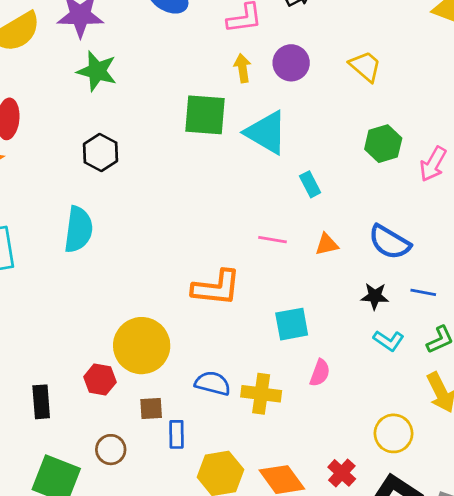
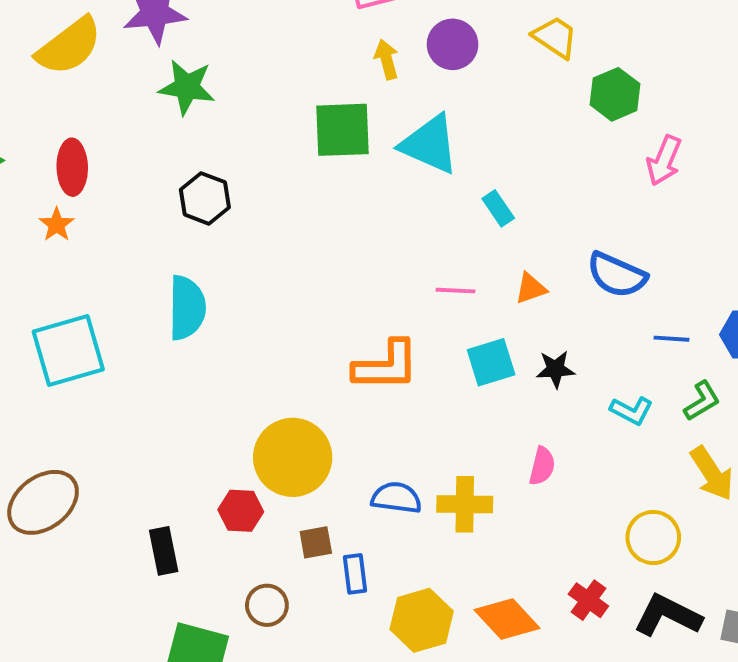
green hexagon: (383, 144) -> (615, 94), moved
black star: (375, 296) -> (555, 369), moved
cyan square: (292, 324) -> (491, 362), moved

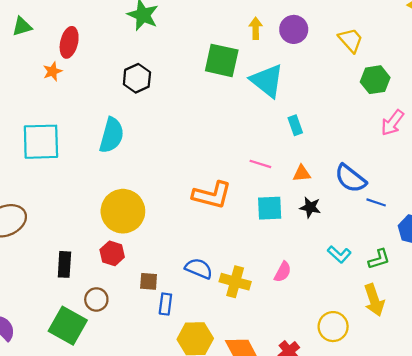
blue line: (671, 339) -> (376, 202), moved
black star: (555, 369) -> (310, 207), moved
yellow circle: (293, 457) -> (123, 211), moved
brown circle: (267, 605) -> (96, 299), moved

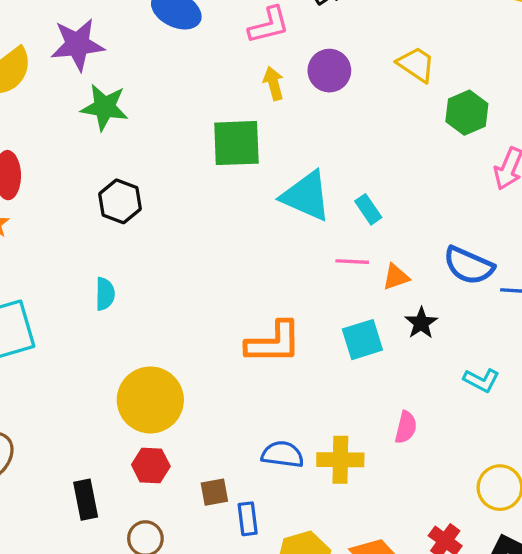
cyan triangle: (267, 81) -> (306, 196), moved
cyan semicircle: (112, 135) -> (105, 294), size x0.6
pink line: (260, 164) -> (352, 262), moved
black star: (310, 207) -> (421, 323), turned -30

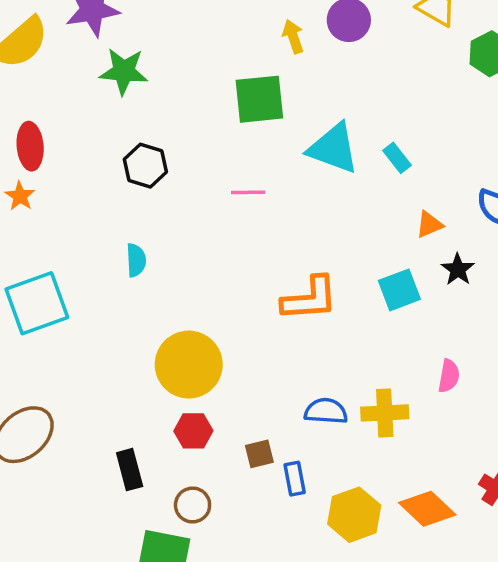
pink line: (352, 262) -> (248, 192), moved

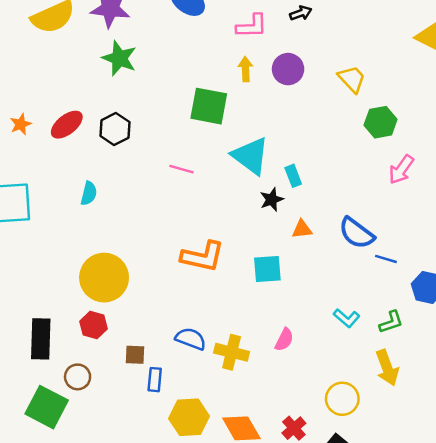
red ellipse: (30, 146) -> (67, 125), moved, turned 40
black star: (458, 269) -> (272, 200), moved
black rectangle: (130, 470) -> (41, 339), size x1.4

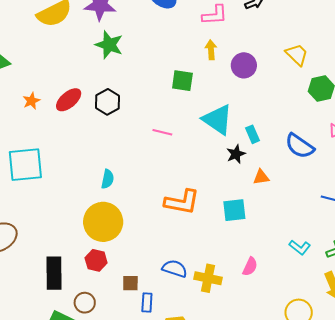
purple circle: (288, 69) -> (244, 65), moved
green square: (209, 106) -> (182, 81), size x0.7
cyan semicircle: (89, 193) -> (107, 179), moved
blue semicircle: (356, 233) -> (300, 146), moved

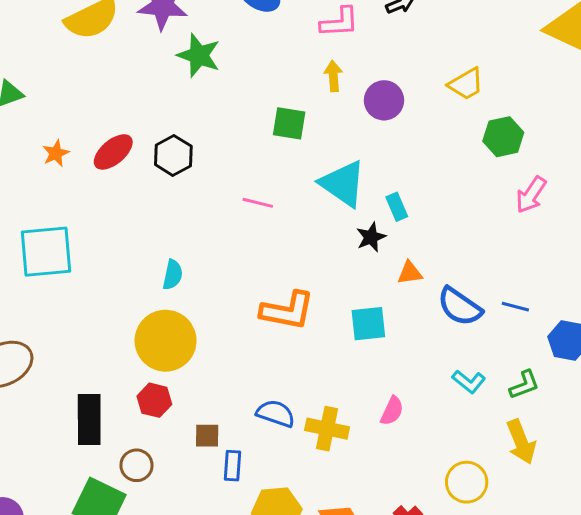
green star: (109, 45) -> (199, 55), moved
yellow trapezoid: (297, 55) -> (466, 84), turned 105
blue semicircle: (300, 146) -> (460, 307), moved

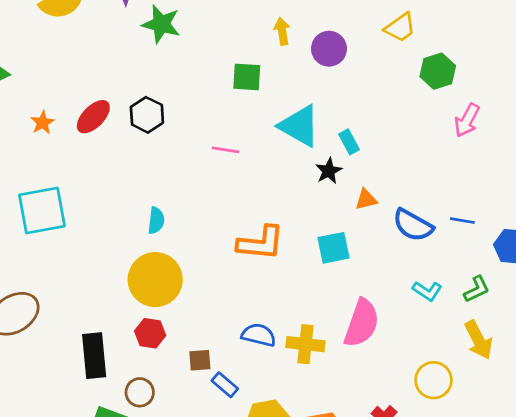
pink semicircle: (392, 411) -> (362, 323), size x1.8
blue rectangle: (233, 466) -> (225, 385), turned -48

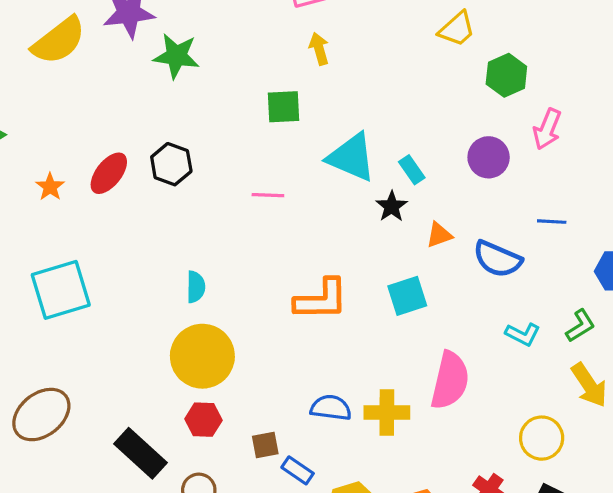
purple circle: (329, 49) -> (489, 157), moved
blue line: (462, 221) -> (552, 222), moved
black rectangle: (94, 356) -> (141, 453), turned -36

